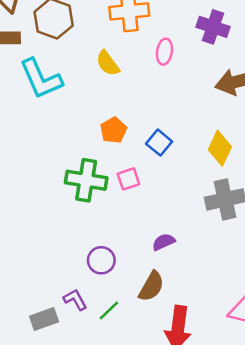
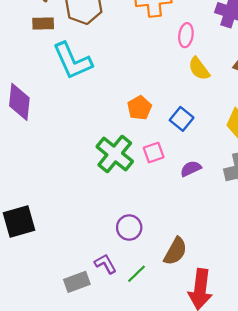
yellow semicircle: (108, 63) -> (199, 69), moved
green cross: (86, 180) -> (115, 154), turned 30
purple semicircle: (164, 242) -> (191, 169), moved

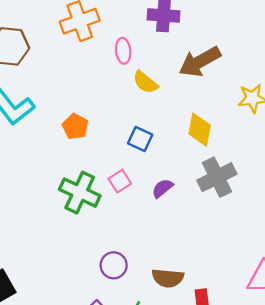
orange pentagon: (140, 108) -> (75, 127), moved
brown semicircle: (175, 251) -> (168, 278), turned 80

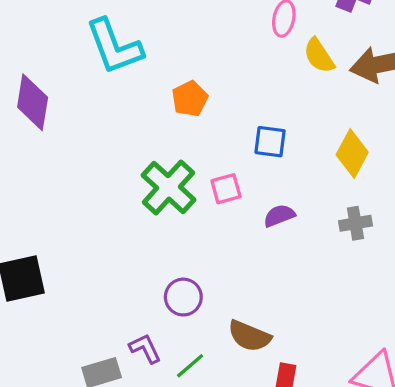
yellow semicircle: (145, 82) -> (319, 56), moved
blue square: (140, 139) -> (270, 142), turned -35
gray cross: (217, 177) -> (355, 223), size x0.6

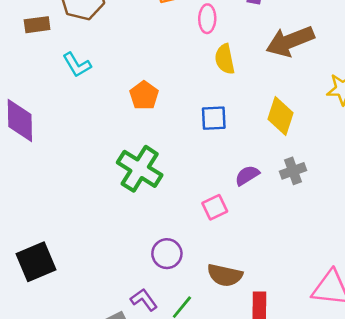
cyan L-shape: (114, 47) -> (77, 65), size x0.6
yellow semicircle: (319, 56) -> (225, 59), moved, turned 32
pink square: (226, 189) -> (215, 207), moved
purple semicircle: (279, 216) -> (247, 175), moved

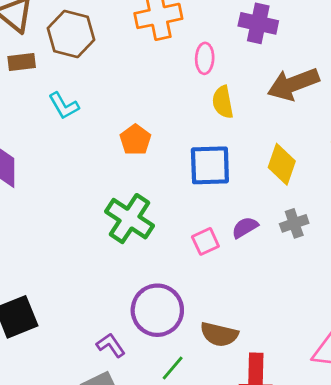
blue square: (214, 118) -> (210, 165), size x1.5
pink square: (215, 207) -> (205, 241), moved
purple circle: (167, 254) -> (157, 310), size x1.6
purple L-shape: (144, 300) -> (111, 345), moved

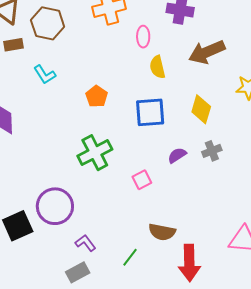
green cross: (129, 219) -> (95, 153), turned 32
pink square: (205, 241) -> (142, 180), moved
purple circle: (157, 310) -> (55, 206), moved

